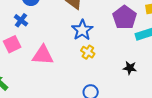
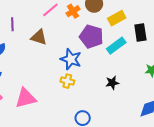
blue star: (82, 30) -> (71, 59), moved

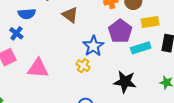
black star: (112, 83) -> (125, 82), size x1.6

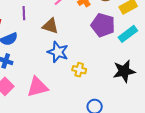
blue star: (93, 46) -> (58, 52), moved

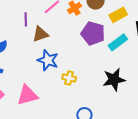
purple line: (24, 13) -> (26, 19), moved
brown triangle: (50, 26) -> (40, 34), turned -36

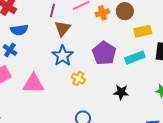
purple pentagon: (93, 33) -> (104, 53), moved
brown triangle: (40, 34) -> (63, 29), turned -48
black star: (114, 80) -> (121, 92), size x0.7

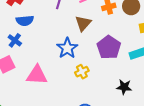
brown triangle: (63, 29) -> (83, 23), moved
yellow cross: (78, 79) -> (82, 72), turned 32

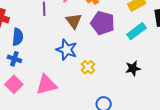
blue semicircle: (25, 21) -> (18, 37), turned -60
purple pentagon: (109, 47) -> (103, 23), moved

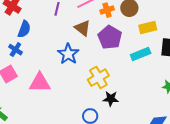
brown triangle: (74, 21) -> (82, 28), turned -30
yellow cross: (88, 67) -> (98, 78), moved, size x1.5
black star: (133, 68) -> (111, 99), moved

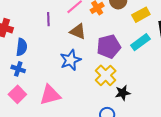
purple pentagon: (110, 37) -> (109, 47), moved, turned -30
blue star: (68, 54) -> (70, 60), turned 30

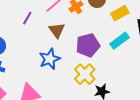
purple line: (48, 19) -> (27, 18), turned 32
brown triangle: (78, 31) -> (57, 30), turned 30

